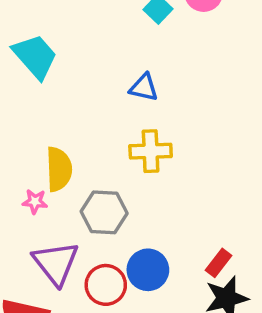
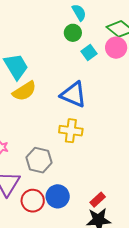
blue triangle: (144, 88) -> (73, 95), size x1.6
yellow semicircle: (59, 169) -> (24, 91), moved, turned 50

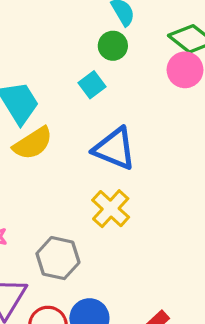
cyan square: (89, 52) -> (92, 85), moved
yellow cross: (71, 131) -> (111, 209), turned 35

